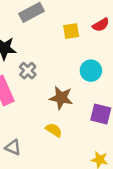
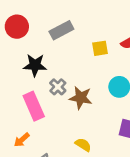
brown star: (61, 98) -> (81, 98), moved

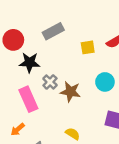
red circle: (17, 27) -> (13, 40), moved

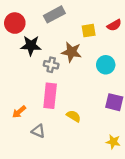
gray cross: (50, 82) -> (51, 65), turned -32
brown star: (70, 92) -> (71, 52), moved
pink rectangle: (28, 99) -> (50, 96), moved, turned 30

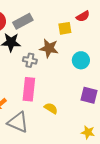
gray rectangle: (54, 14) -> (23, 21), moved
red semicircle: (114, 25) -> (83, 16), moved
gray triangle: (38, 131) -> (18, 122), size x1.6

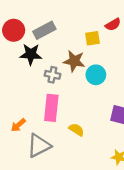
cyan circle: (81, 60) -> (96, 75), moved
gray triangle: (18, 122) -> (39, 146), turned -50

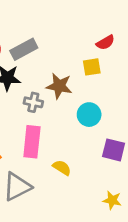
yellow square: (92, 38) -> (92, 67), moved
cyan circle: (96, 75) -> (89, 115), moved

